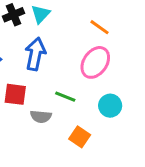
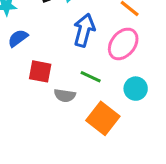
blue arrow: (35, 54) -> (84, 30), moved
orange square: (80, 137) -> (103, 118), size x1.5

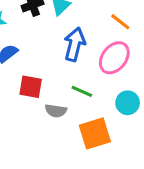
orange square: (103, 118) -> (95, 133), turned 36

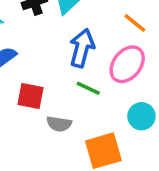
green line: (82, 91) -> (88, 88), moved

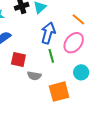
green line: (88, 88) -> (51, 56), turned 48

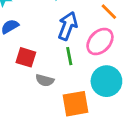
cyan circle: (81, 72) -> (106, 81), size x1.5

